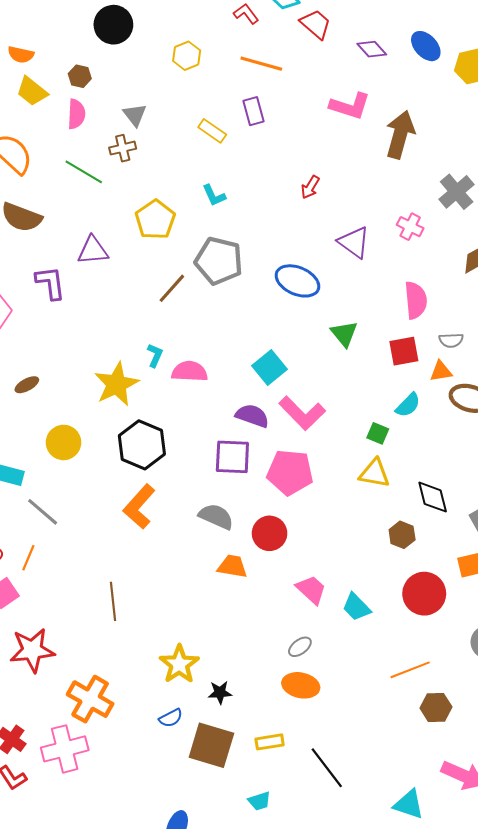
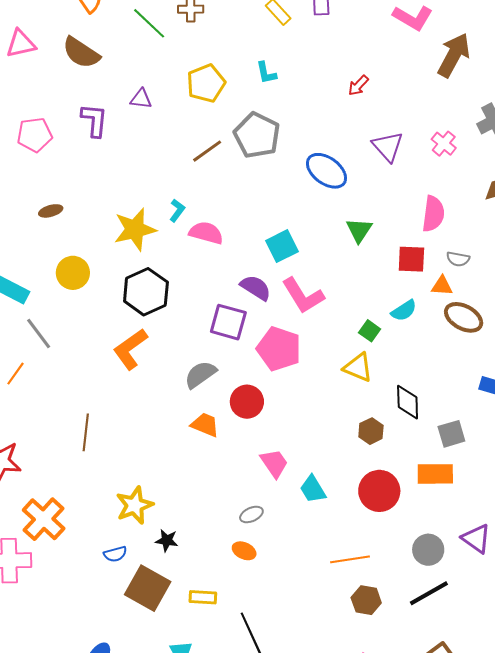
purple triangle: (93, 250) -> (141, 99), size x0.7
gray semicircle: (216, 516) -> (200, 375), turned -72
orange ellipse: (301, 685) -> (244, 551), size x0.7

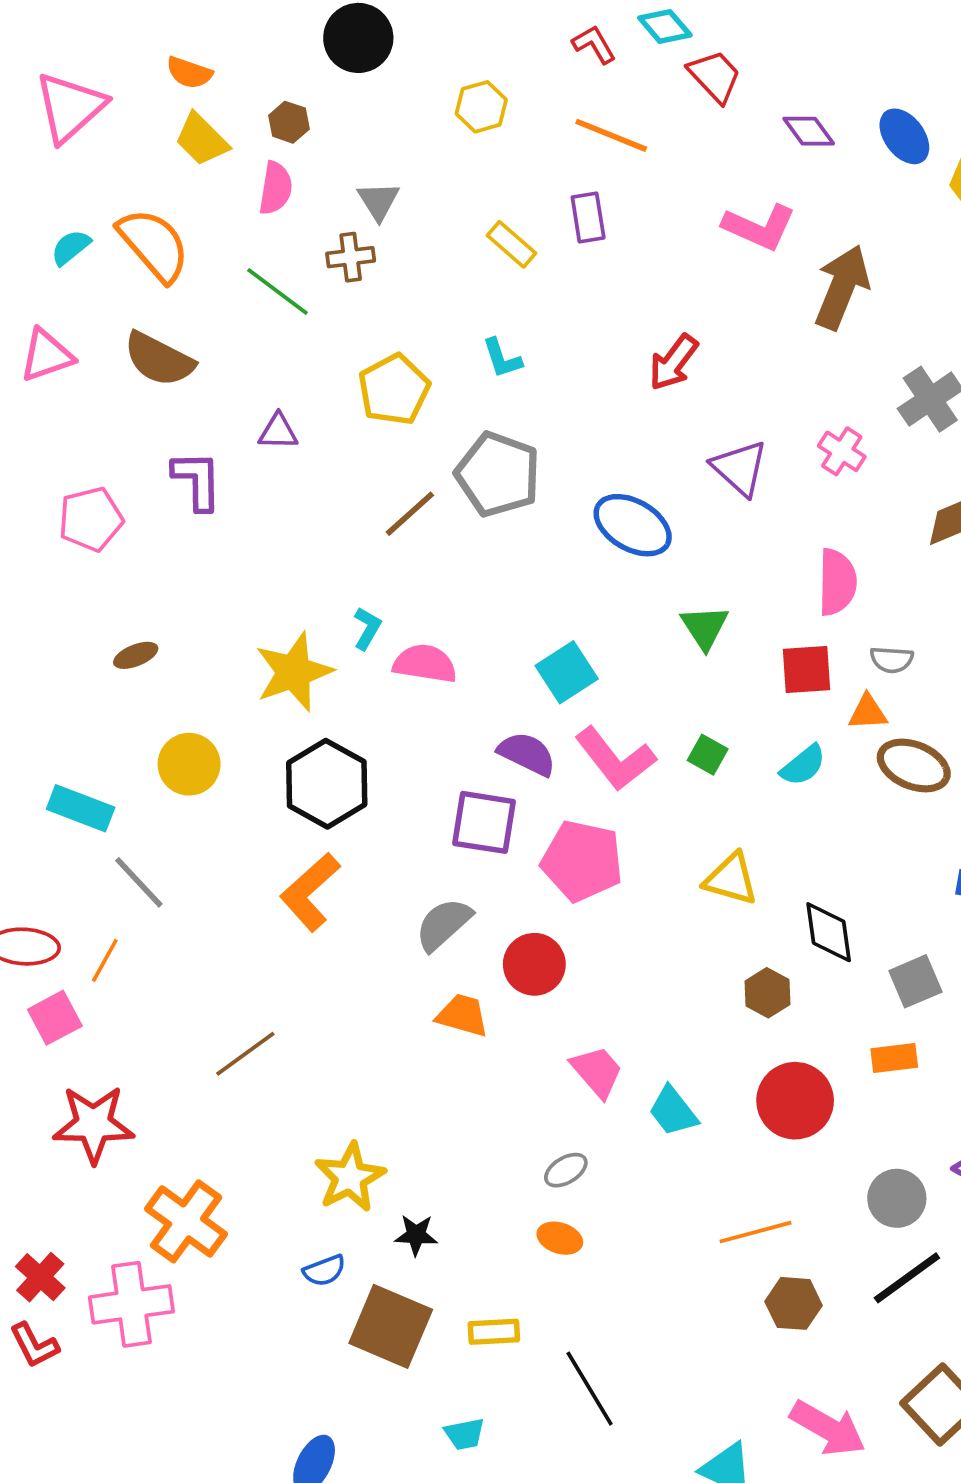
red arrow: (358, 85) -> (673, 362), size x1.4
green square: (370, 331) -> (708, 755), moved
brown line: (86, 432) -> (245, 1054), turned 54
orange rectangle: (435, 474) -> (894, 1058), size x0.7

